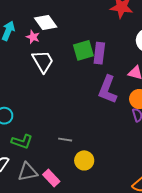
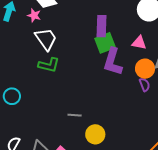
green square: (83, 50) -> (105, 43), moved
green L-shape: (22, 142) -> (49, 65), moved

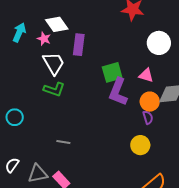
purple rectangle: (101, 26) -> (79, 45), moved
gray line: (75, 115) -> (63, 142), moved
yellow circle: (95, 134) -> (140, 145), moved

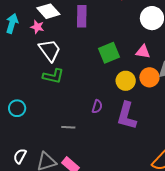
purple rectangle: (79, 45) -> (82, 16), moved
purple L-shape: (118, 92) -> (127, 116), moved
purple semicircle: (148, 117) -> (97, 106), moved, turned 40
yellow circle: (140, 145) -> (126, 81), moved

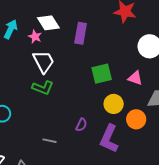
orange circle: (149, 77) -> (136, 119), moved

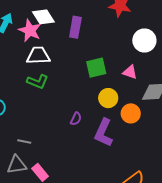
pink star: (35, 37) -> (30, 30), size x1.6
white trapezoid: (44, 62) -> (38, 55), turned -65
gray line: (50, 141) -> (24, 141), moved

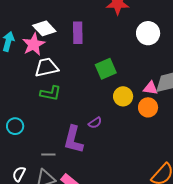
pink star: (30, 30) -> (34, 44), turned 30
pink triangle: (130, 72) -> (150, 88), moved
purple semicircle: (76, 119) -> (95, 123), turned 40
purple L-shape: (104, 133) -> (73, 140), moved

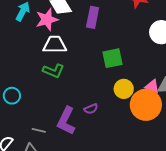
orange circle: (148, 107) -> (146, 105), size x1.6

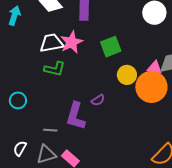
pink star: (47, 20) -> (72, 42), moved

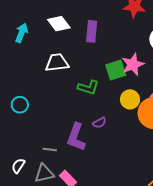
pink star: (72, 42) -> (133, 64), moved
green L-shape: (55, 69) -> (88, 87), moved
cyan circle: (18, 100) -> (20, 105), moved

